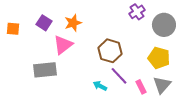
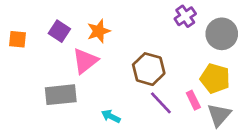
cyan arrow: (100, 86) -> (111, 116), moved
pink rectangle: (141, 87) -> (193, 100), moved

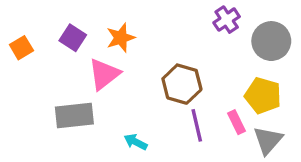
orange square: (17, 39) -> (21, 48), turned -36
purple line: (161, 103) -> (197, 125), turned 30

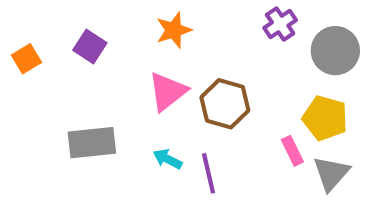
orange star: (121, 38) -> (174, 30), moved
pink triangle: (104, 74) -> (168, 92), moved
purple line: (197, 125) -> (208, 173), moved
cyan arrow: (136, 142) -> (168, 159), moved

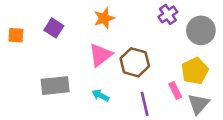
orange square: (26, 59) -> (16, 35), turned 35
yellow pentagon: (325, 118) -> (195, 71), turned 30
purple line: (208, 173) -> (145, 104), moved

